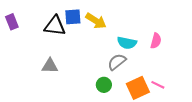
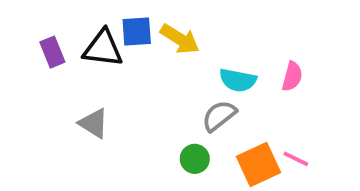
purple rectangle: (12, 22) -> (52, 52), moved
gray triangle: (50, 66) -> (94, 123), turned 30

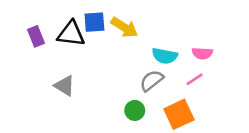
pink semicircle: (292, 76) -> (202, 53), turned 78
pink line: (296, 159) -> (195, 79), moved, turned -60

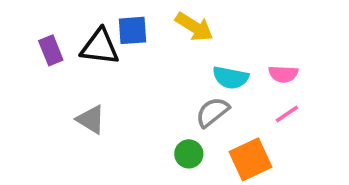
yellow arrow: (124, 27) -> (194, 27), moved
pink line: (195, 79) -> (287, 114), moved

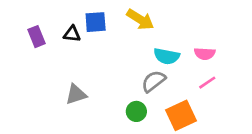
black triangle: (100, 47) -> (72, 34), size x0.6
gray triangle: (91, 119) -> (76, 94), moved, turned -50

